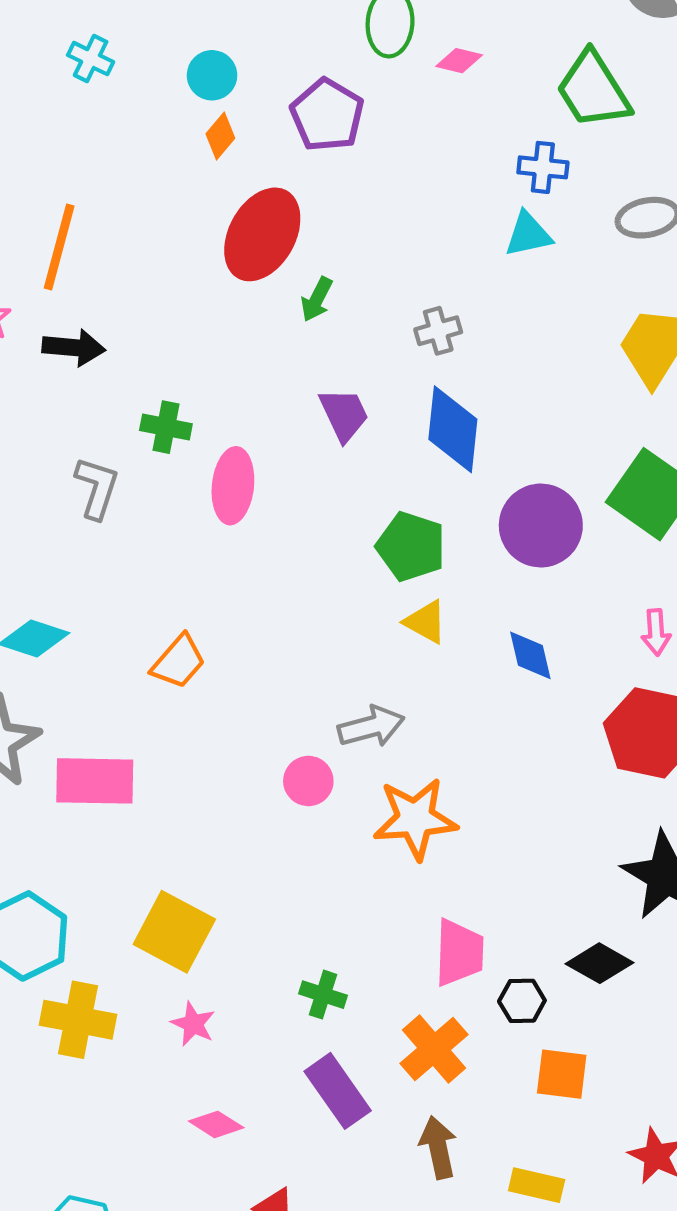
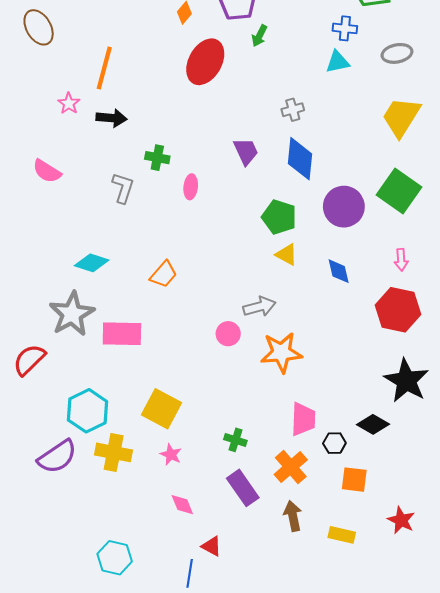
green arrow: (317, 299) -> (259, 36), moved
pink ellipse: (233, 486) -> (191, 187), size x0.7
pink diamond: (216, 1124) -> (182, 505), turned 35

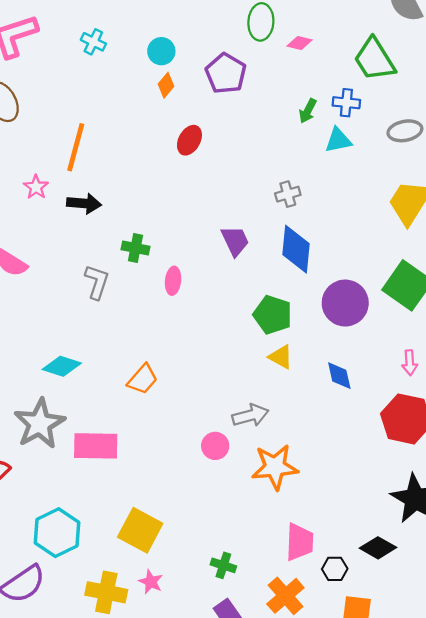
green arrow: (259, 36) -> (308, 111), moved
red ellipse: (205, 62) -> (189, 140), size x0.6
yellow cross: (114, 452) -> (106, 592), moved

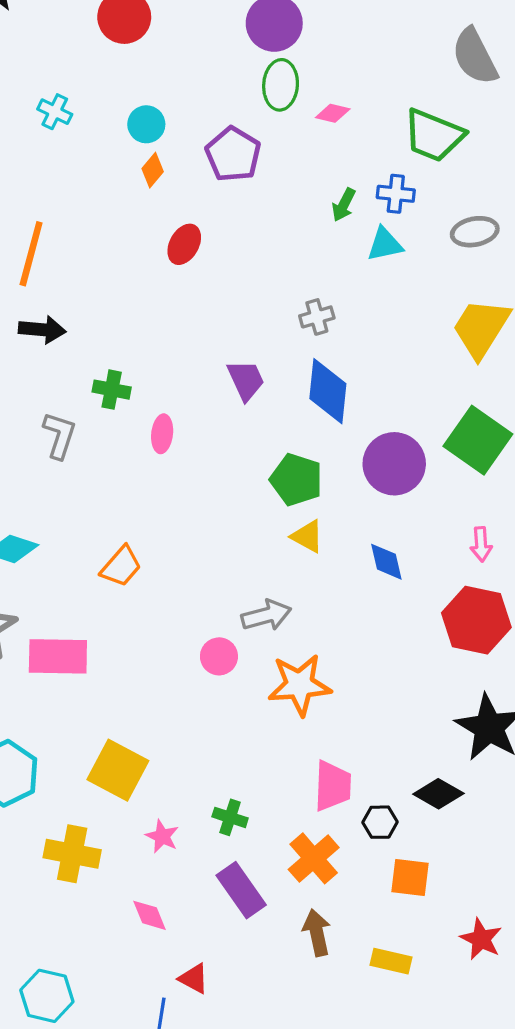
green trapezoid: (374, 59) -> (434, 135), turned -36
pink star: (151, 582) -> (162, 836), moved

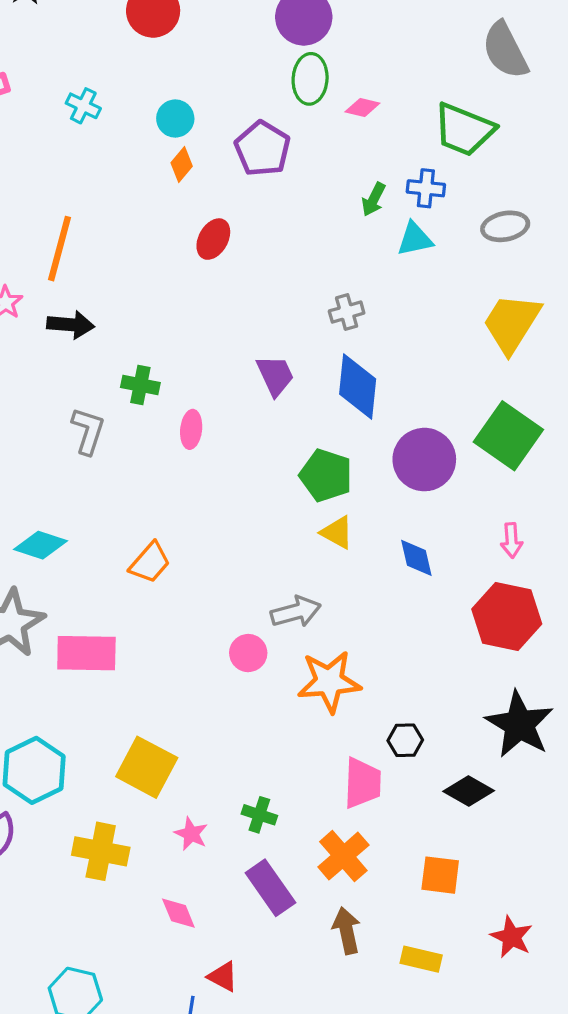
black hexagon: (380, 822) -> (405, 740), moved

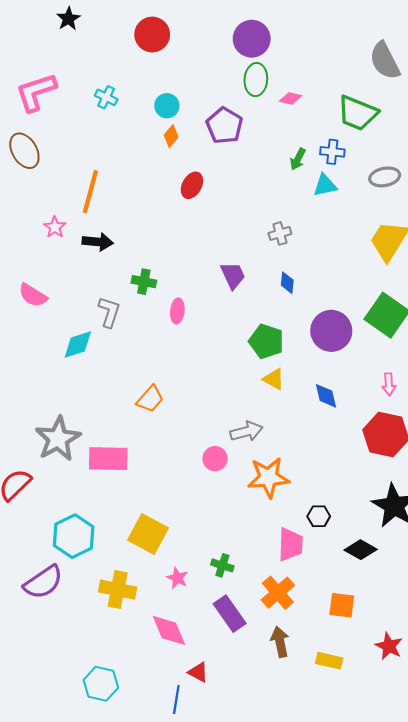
blue diamond: (358, 387) -> (287, 283), size x0.5
cyan diamond: (40, 545) -> (78, 344), moved, turned -36
pink diamond: (178, 913) -> (169, 630), size x1.5

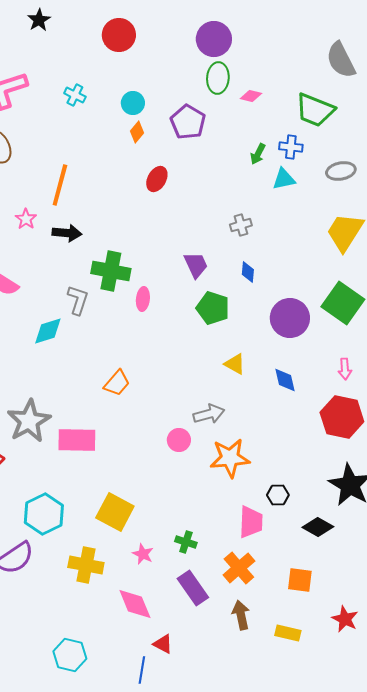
green cross: (144, 282) -> (111, 271), size x1.6
green pentagon: (266, 341) -> (213, 308), moved

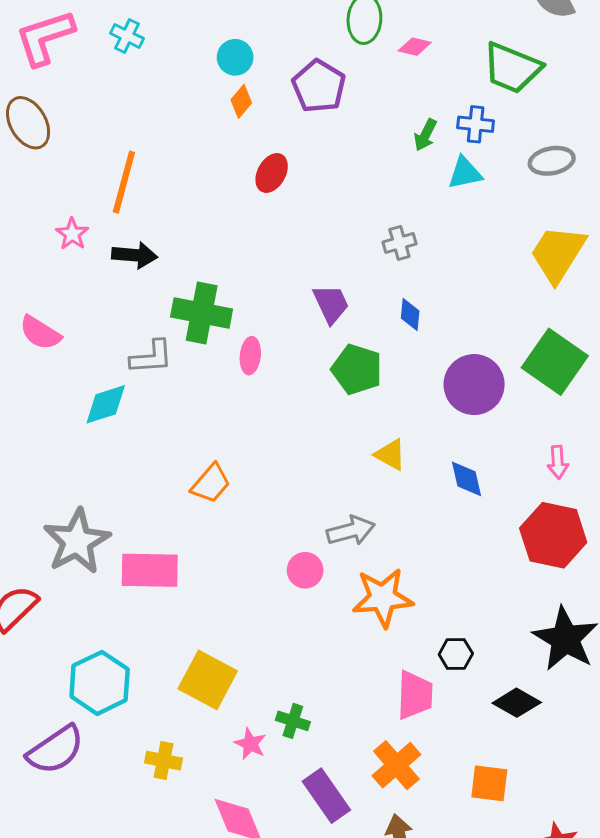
cyan cross: (75, 95) -> (127, 36), moved
gray L-shape: (78, 300) -> (151, 357), turned 68
green cross: (186, 542) -> (293, 721), moved
yellow cross: (86, 565) -> (164, 761), size x0.7

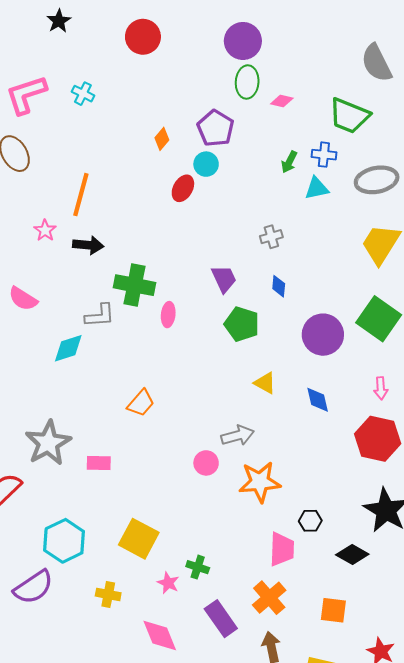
cyan circle: (235, 57) -> (206, 164), moved
gray ellipse: (552, 161) -> (377, 180), size x1.4
pink rectangle: (150, 570) -> (99, 463), size x0.6

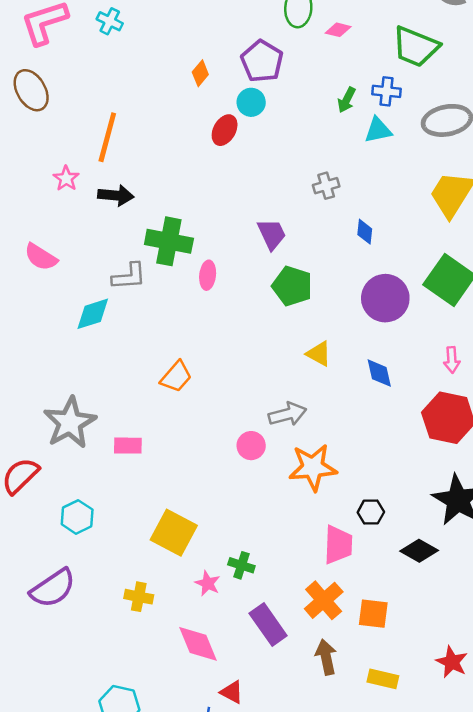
blue diamond: (279, 286) -> (365, 232), moved
cyan hexagon: (64, 541) -> (77, 517), moved, size x0.7
orange square: (333, 610) -> (373, 614), moved

